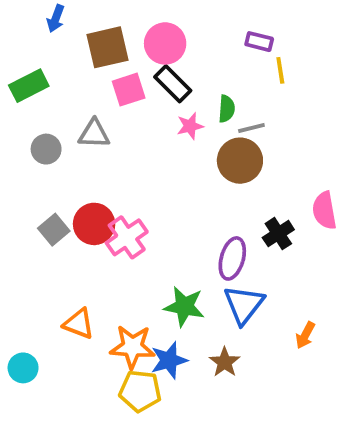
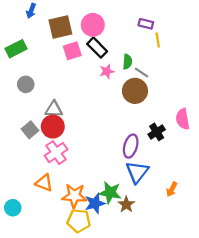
gray line: (251, 128) -> (141, 72), turned 48
gray triangle: (94, 134) -> (54, 109), moved
pink cross: (127, 237) -> (56, 153), moved
green star: (184, 306) -> (110, 193), moved

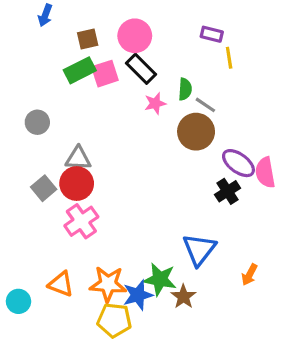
brown square: (60, 27) -> (88, 39), size x0.6
green rectangle: (16, 49) -> (80, 70), moved
purple ellipse: (131, 146) -> (238, 163), moved, turned -70
orange triangle: (44, 183) -> (61, 284), moved

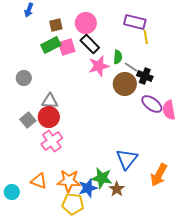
purple rectangle: (212, 34) -> (135, 22), size x1.5
pink star: (155, 103) -> (99, 66), size x1.5
black cross: (227, 191) -> (145, 76), moved, turned -35
orange arrow: (249, 275) -> (159, 175), size x1.6

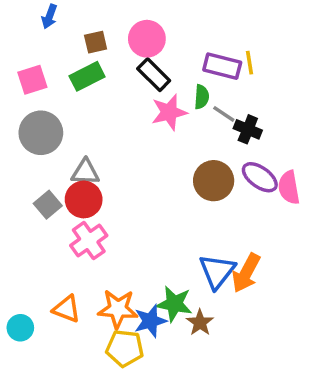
purple rectangle: (135, 22) -> (222, 66), moved
pink square: (67, 47) -> (32, 80), moved
gray circle: (24, 78) -> (41, 133), size x1.6
brown circle: (125, 84) -> (214, 181), moved
orange arrow: (159, 175) -> (246, 273), moved

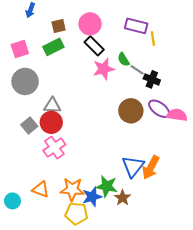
purple rectangle: (222, 66) -> (136, 26), moved
green semicircle: (202, 97) -> (124, 59), turned 144
pink semicircle: (289, 188) -> (177, 115), turned 108

